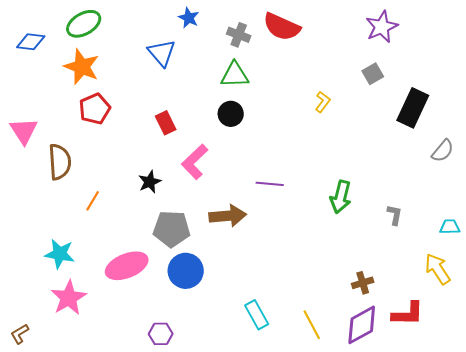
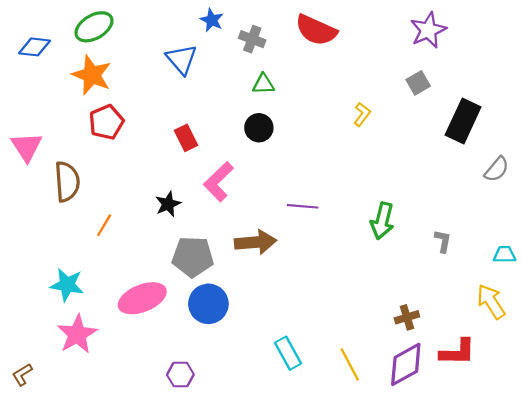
gray cross: (239, 35) -> (252, 39), moved
green triangle: (235, 75) -> (263, 84), size x0.7

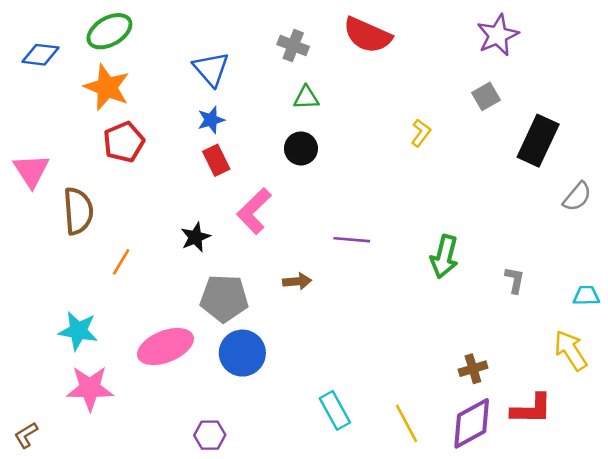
blue star: (212, 20) -> (211, 120), moved, turned 30
brown arrow: (256, 242) -> (297, 281), size x0.6
pink star: (77, 334) -> (90, 388), turned 30

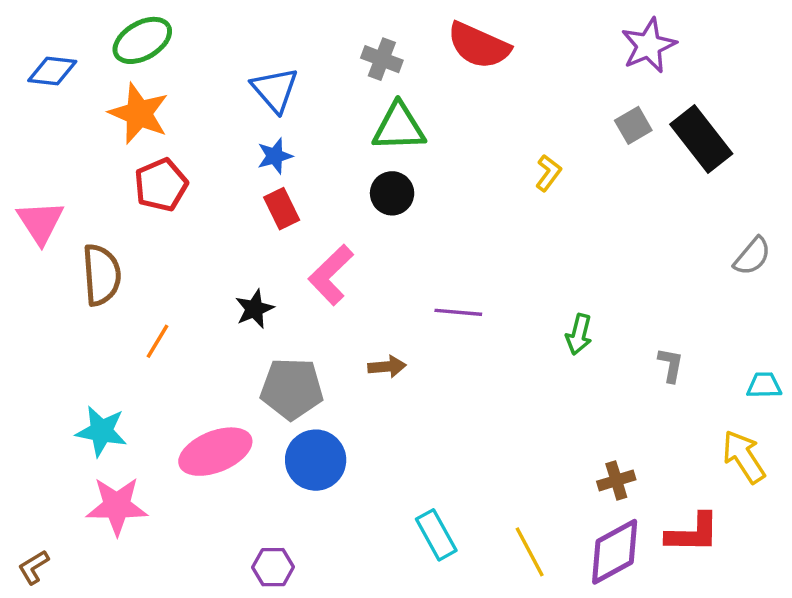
green triangle: (306, 98) -> (399, 127), size x1.6
black rectangle: (538, 141) -> (701, 139), moved, turned -63
green arrow: (444, 257) -> (579, 334), size x0.7

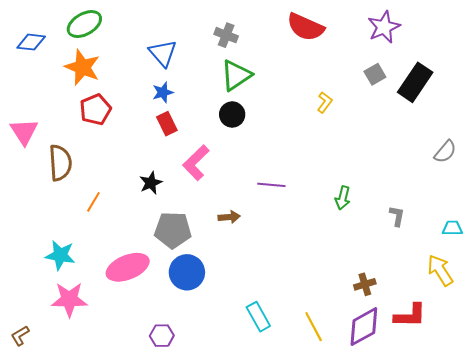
red semicircle: (479, 46) -> (306, 27), moved
green triangle: (399, 127) -> (236, 75), turned -32
black rectangle: (701, 139) -> (415, 82), turned 72

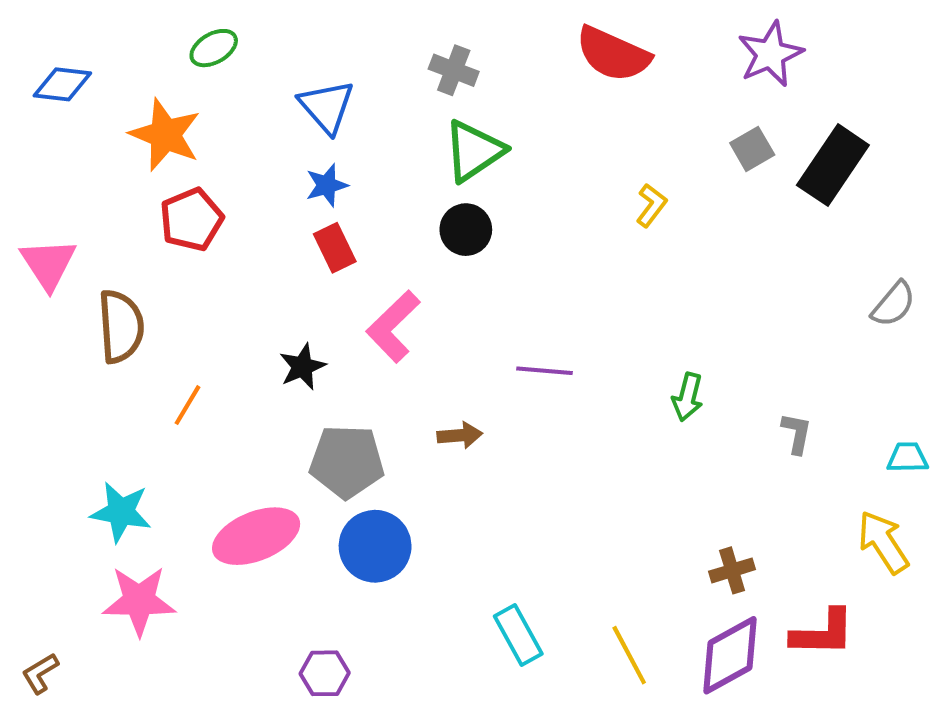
green ellipse: (84, 24) -> (214, 48), moved, size x0.7

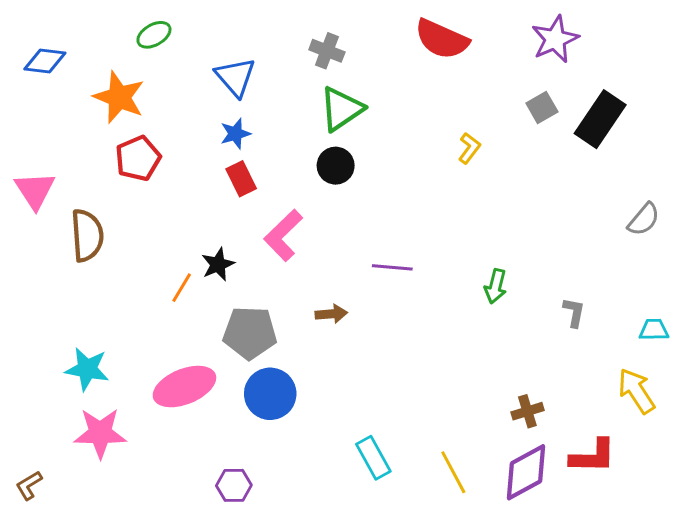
orange line: (187, 405) -> (182, 288), moved

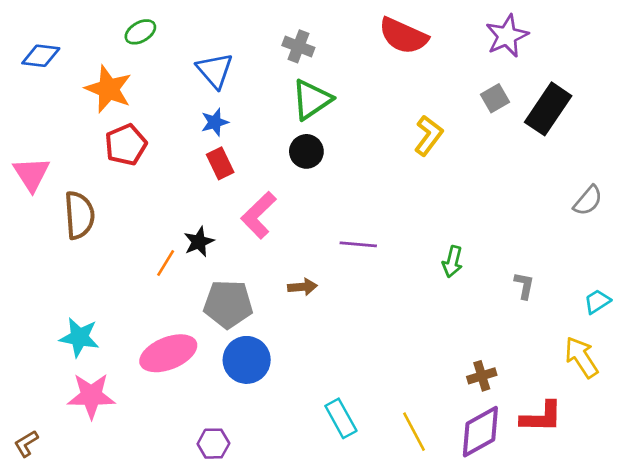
yellow L-shape: (469, 148) -> (429, 135), size x1.4
cyan trapezoid: (654, 330) -> (597, 301), turned -32

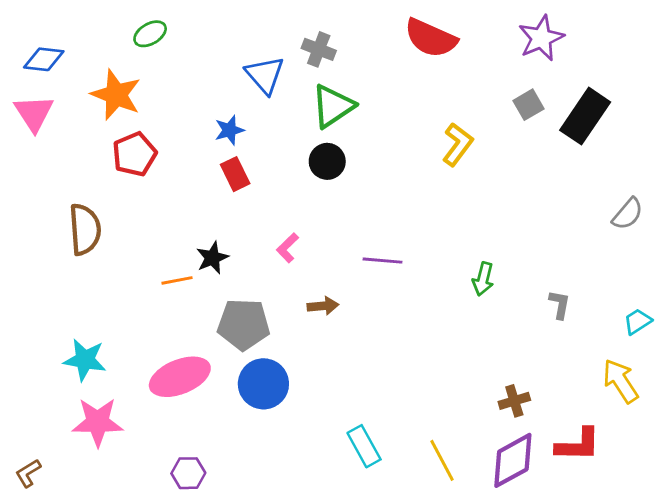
blue triangle: (215, 70) -> (265, 75), moved
pink triangle: (31, 174) -> (34, 113), moved
pink L-shape: (259, 215) -> (288, 248), moved, size x0.6
orange line: (166, 263) -> (177, 280), turned 48
purple hexagon: (213, 444) -> (188, 473), moved

